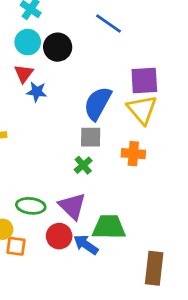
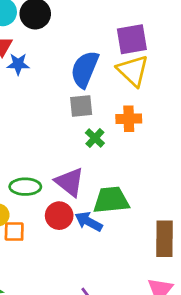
green cross: (83, 165) -> (95, 138), moved

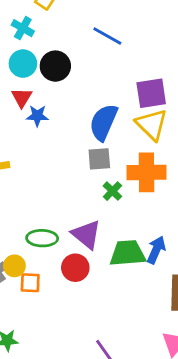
orange cross: (129, 119) -> (147, 172), size x1.5
blue arrow: (89, 222) -> (156, 250), moved, turned 84

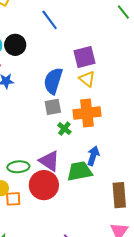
blue line: (107, 36) -> (50, 20), turned 30
yellow triangle: (152, 125) -> (87, 79), size x0.7
blue arrow: (156, 250) -> (93, 156), moved
red circle: (75, 268) -> (44, 185), size x1.5

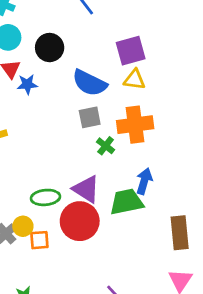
black circle: (15, 45) -> (50, 48), moved
yellow triangle: (87, 79) -> (134, 80), turned -30
blue semicircle: (53, 81) -> (90, 83), turned -80

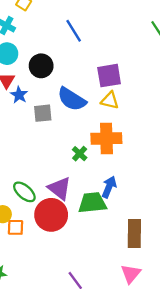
blue star: (27, 84) -> (19, 95), turned 30
gray square: (90, 117) -> (43, 113), moved
green ellipse: (45, 197) -> (24, 192), turned 40

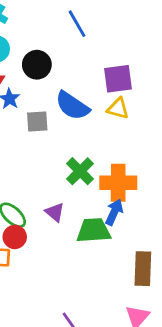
orange cross: (106, 138) -> (118, 183), moved
green cross: (80, 154) -> (80, 171), size x1.5
purple triangle: (59, 188) -> (55, 212), size x0.7
red circle: (51, 215) -> (15, 237), moved, size x0.6

